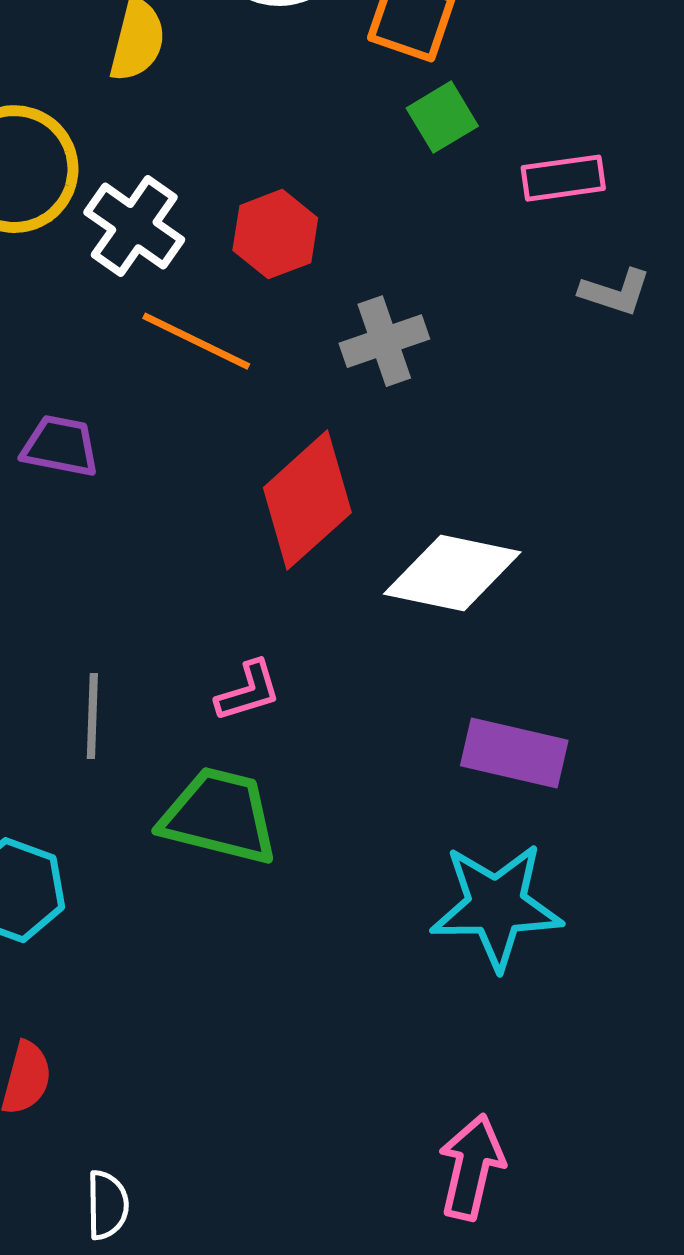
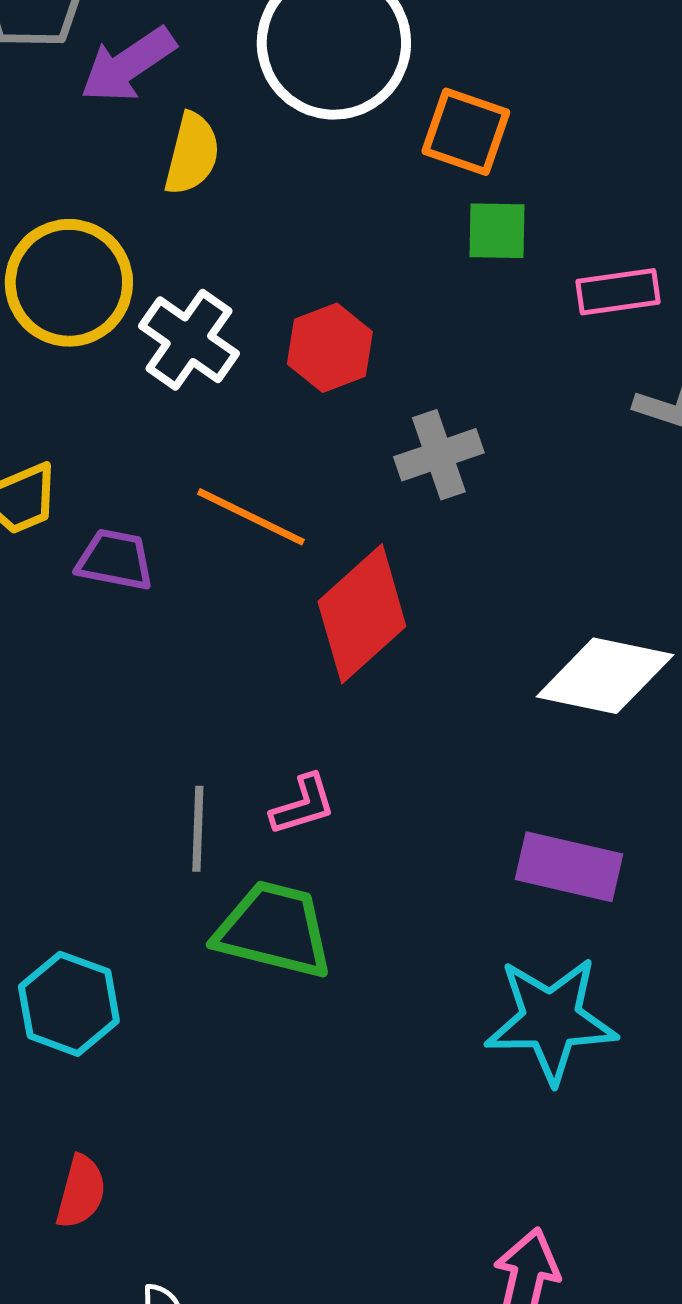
green square: (442, 117) -> (497, 231), turned 32
orange line: (196, 341) -> (251, 517), moved
white diamond: (452, 573) -> (605, 676), moved
gray line: (92, 716) -> (198, 829), moved

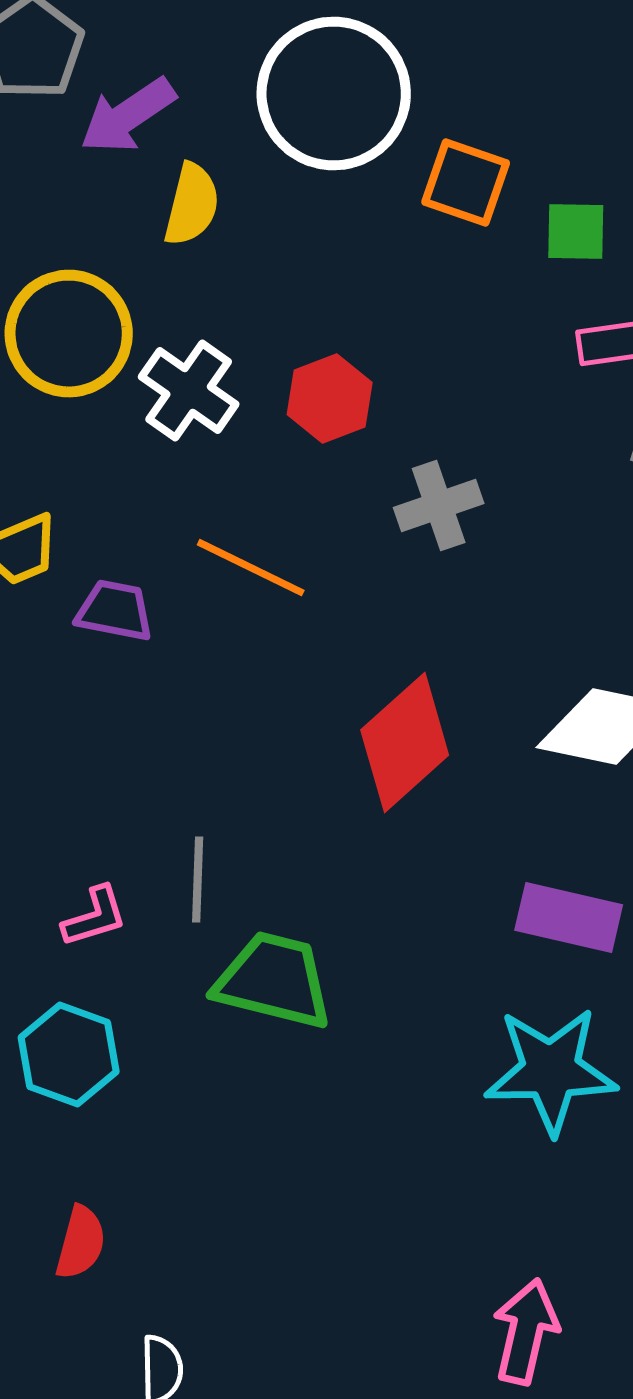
green square: (497, 231) -> (576, 232), moved
red diamond: (362, 614) -> (405, 743), moved
pink L-shape: (303, 805) -> (95, 917), moved

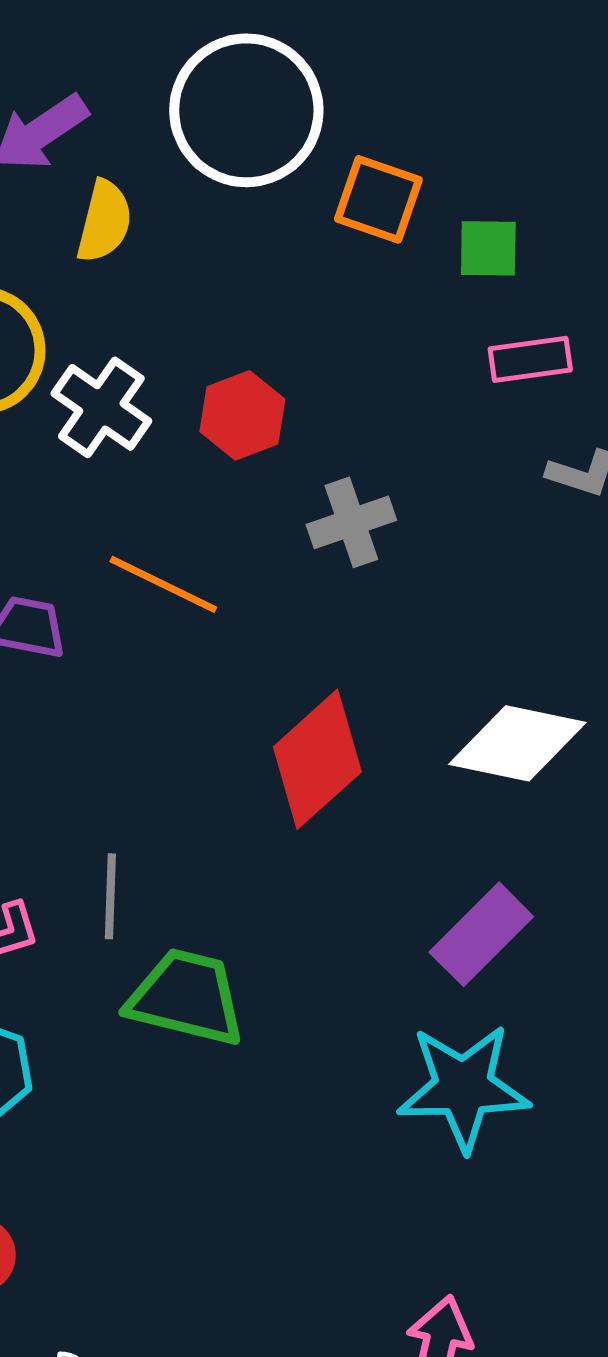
purple rectangle: (569, 918) -> (481, 934), turned -58

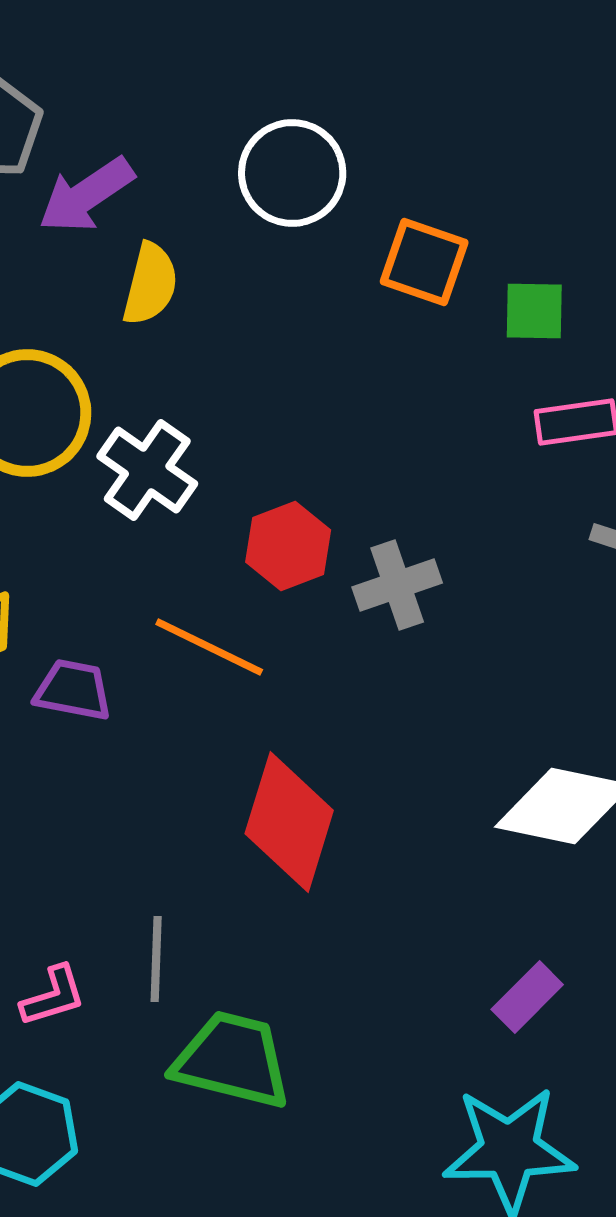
white circle: (246, 110) -> (292, 173), size x0.7
red hexagon: (242, 415) -> (288, 546), moved
red diamond: (317, 759) -> (289, 822), moved, turned -31
purple rectangle: (481, 934) -> (527, 997), size x0.7

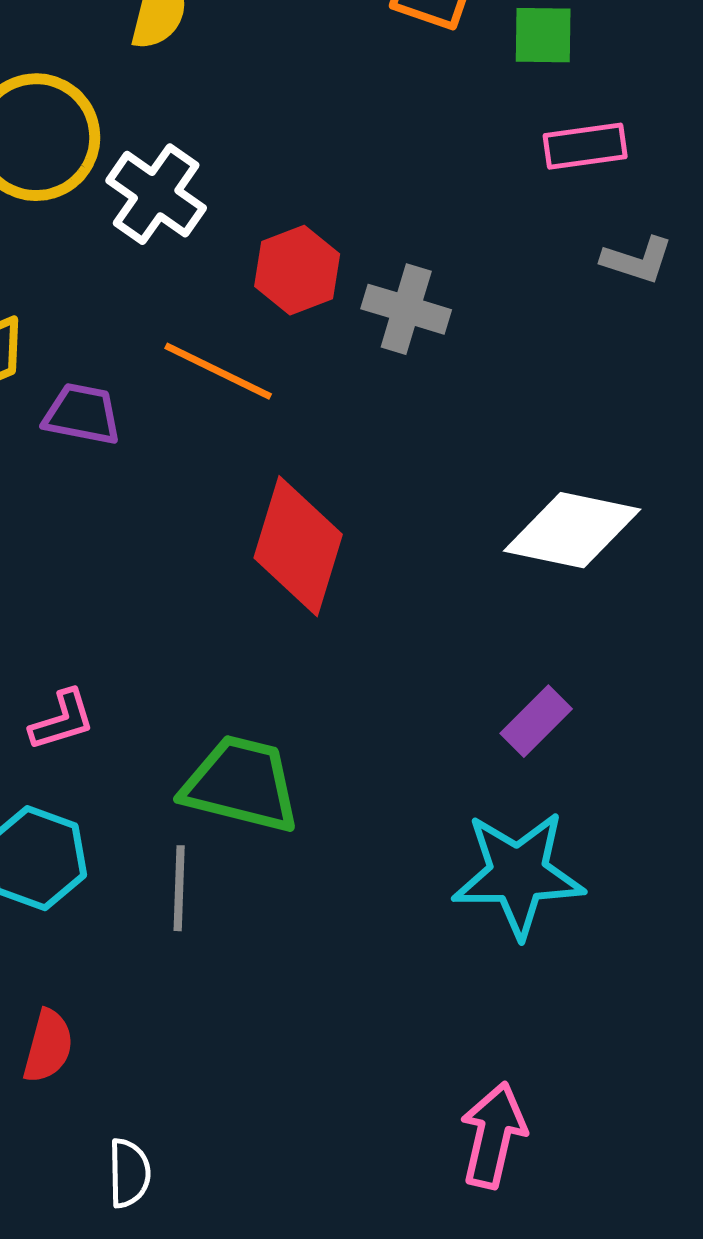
gray cross: (397, 585) -> (406, 309), turned 36
gray line: (156, 959) -> (179, 888), moved

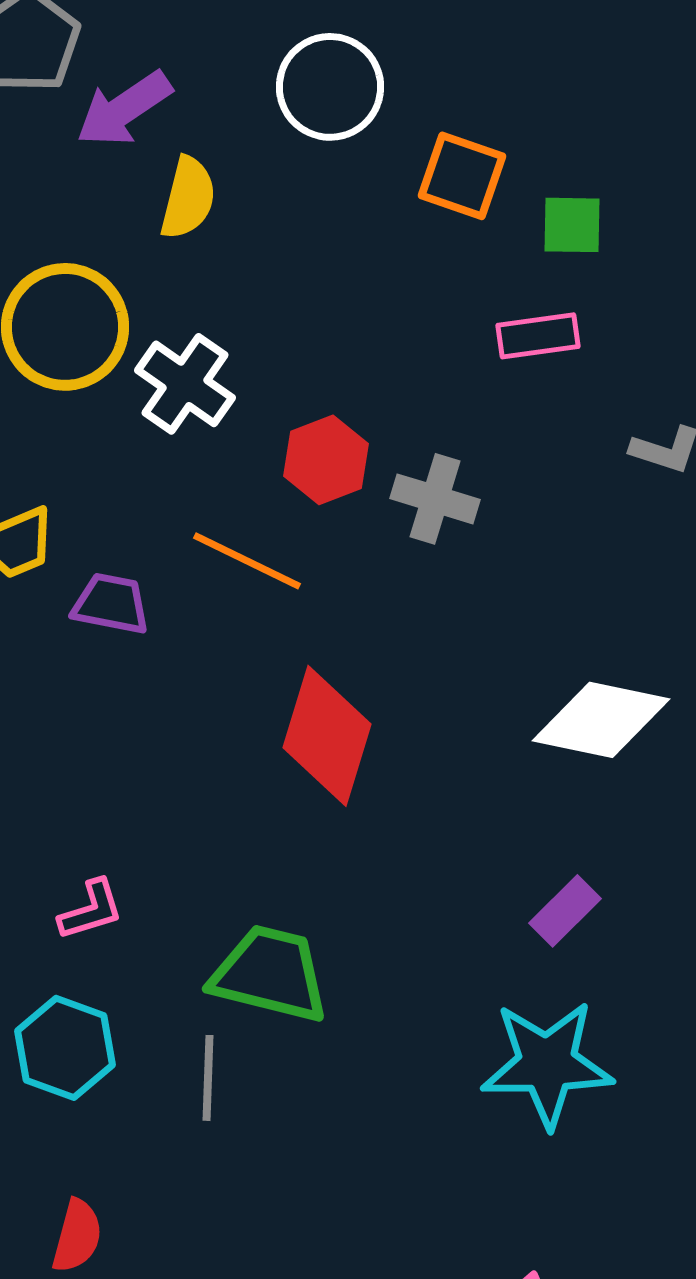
pink rectangle: (585, 146) -> (538, 336), moved

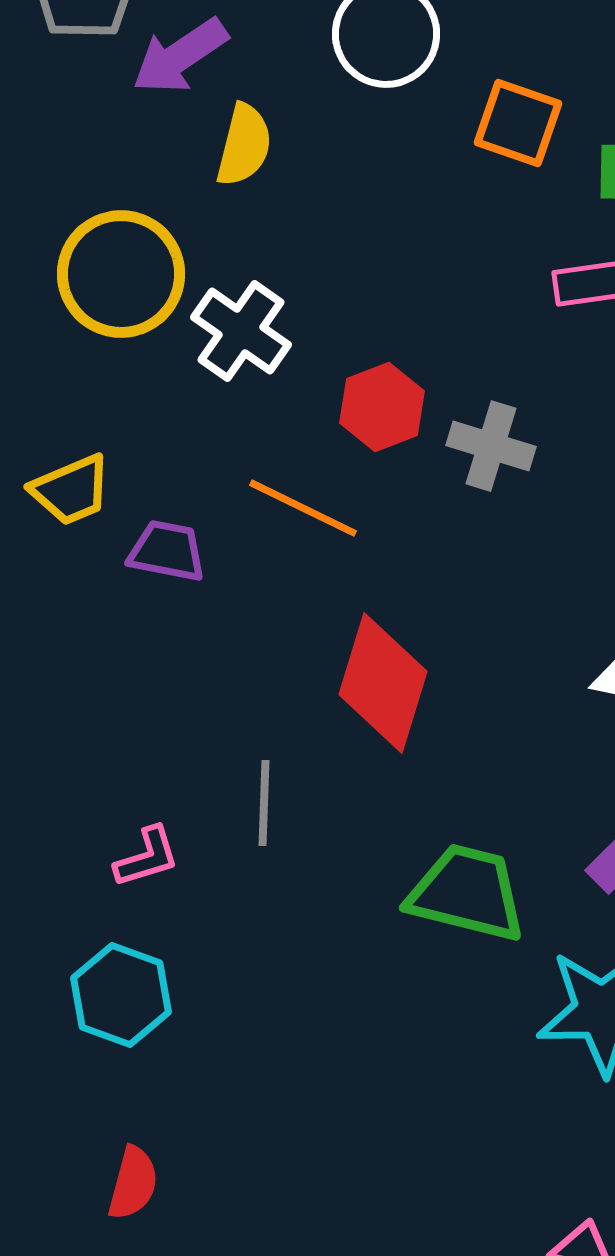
green trapezoid: (270, 974) -> (467, 893), moved
gray line: (208, 1078) -> (264, 803), moved

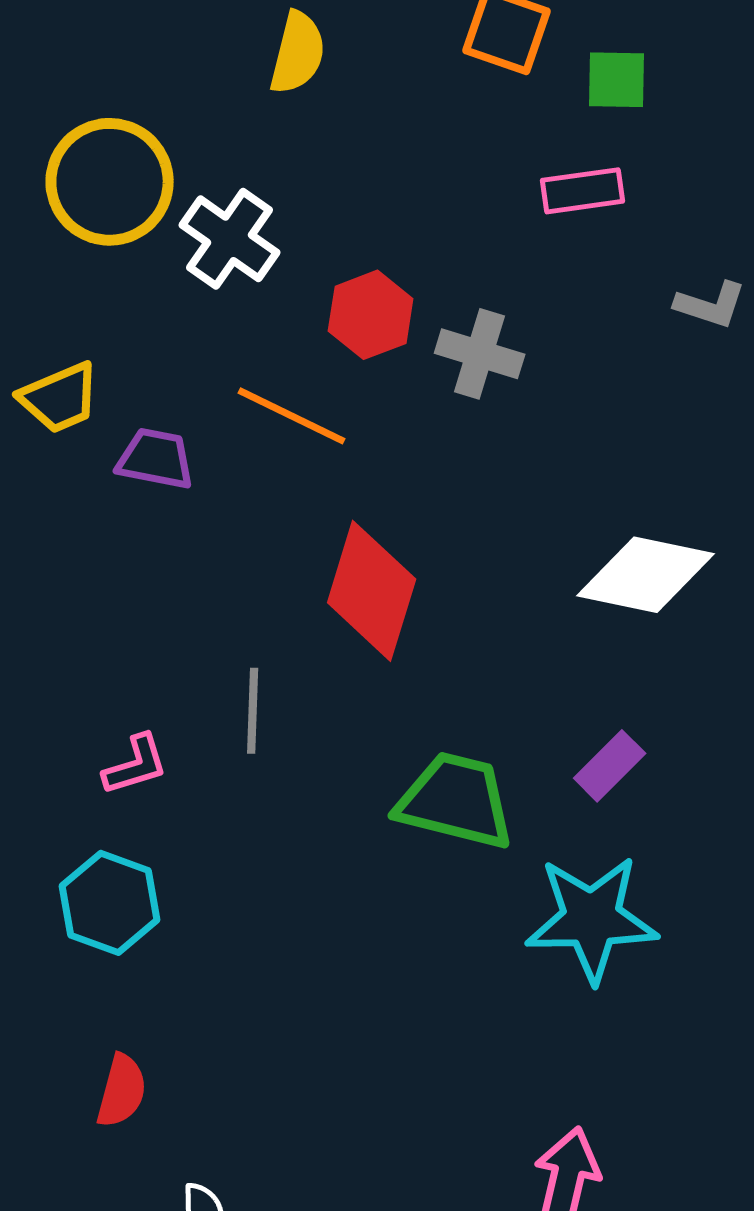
yellow semicircle: (244, 145) -> (298, 53), moved

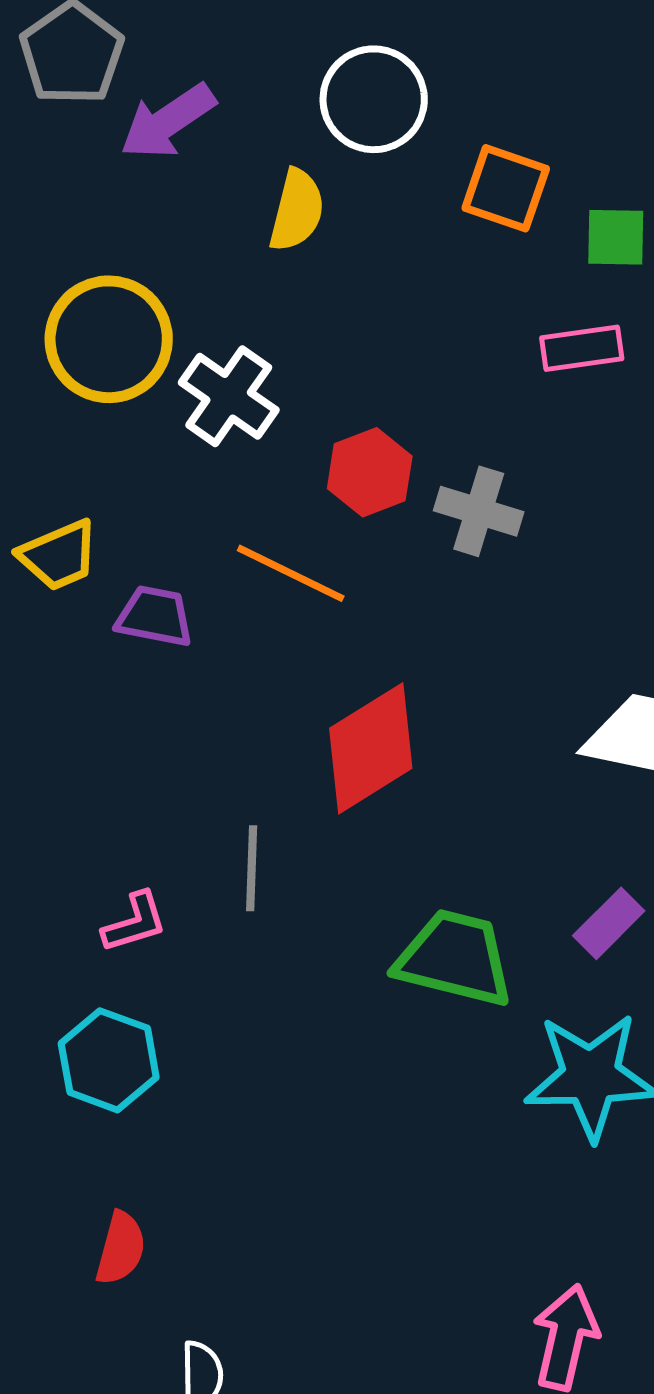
red diamond: (372, 591) -> (371, 748), turned 41

